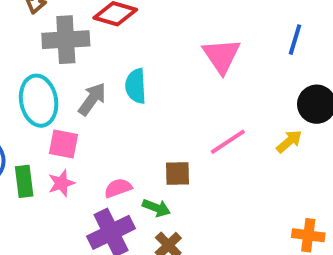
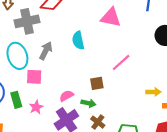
pink triangle: (221, 56) -> (111, 17), turned -35
cyan semicircle: (136, 86) -> (78, 40), moved
yellow arrow: (289, 141) -> (153, 92), moved, turned 48
pink star: (61, 183) -> (36, 107), moved

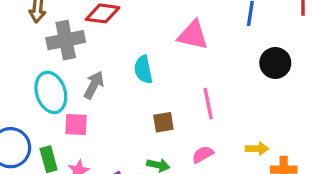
pink line: (121, 62) -> (208, 104), turned -60
brown square: (97, 83) -> (163, 122), moved
pink semicircle: (67, 96) -> (203, 154), moved

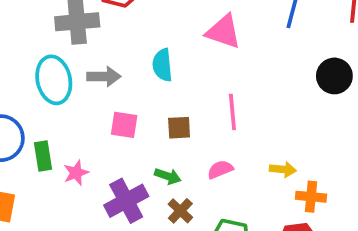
black circle: (275, 63) -> (334, 76), moved
gray arrow: (94, 85) -> (104, 77), turned 56
pink square: (76, 124) -> (124, 125), moved

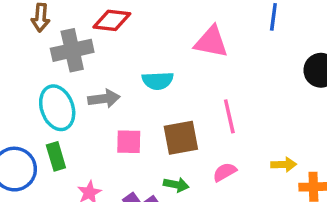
cyan semicircle: (162, 65) -> (158, 81), turned -80
brown square: (179, 128) -> (181, 138), size x1.5
green rectangle: (43, 156) -> (56, 156), moved

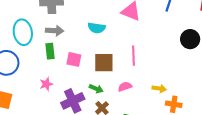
gray arrow: (104, 99) -> (55, 31), moved
cyan ellipse: (57, 108) -> (23, 32), moved
green rectangle: (56, 156) -> (50, 51), moved

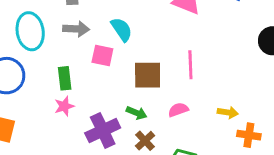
cyan semicircle: (97, 28) -> (122, 29), moved, turned -132
green rectangle: (50, 51) -> (65, 78), moved
pink square: (74, 59) -> (102, 55), moved

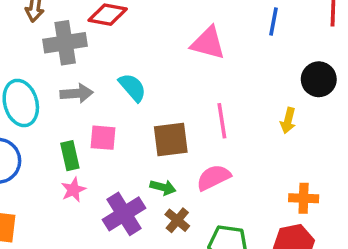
pink square: (102, 55) -> (103, 138), moved
pink semicircle: (178, 110) -> (214, 177), size x1.4
yellow arrow: (228, 112) -> (288, 121), moved, turned 102

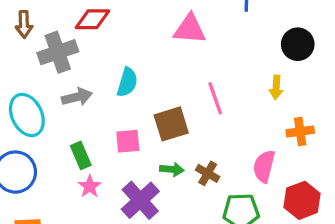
cyan semicircle: (132, 87) -> (127, 82), turned 68
pink square: (103, 138) -> (128, 141), moved
pink semicircle: (214, 177) -> (264, 166), moved, turned -40
orange cross: (304, 198) -> (300, 131), moved
brown cross: (177, 220) -> (208, 173), moved

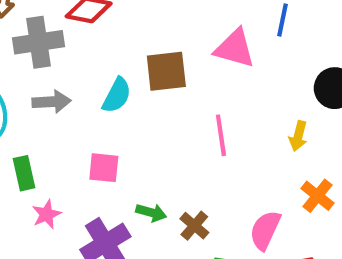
pink triangle: (190, 29) -> (235, 48), moved
brown square: (171, 124) -> (166, 71), moved
orange cross: (300, 131) -> (317, 196), turned 36
green rectangle: (81, 155) -> (24, 173), moved

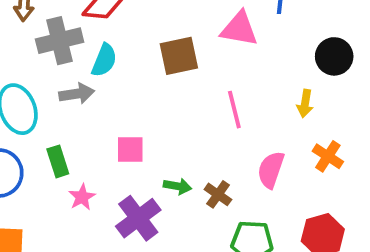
cyan semicircle: (117, 95) -> (104, 60), moved
pink semicircle: (265, 230) -> (271, 170), moved

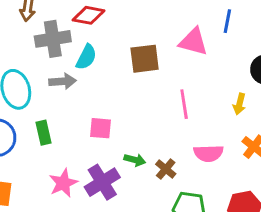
pink semicircle: (271, 170) -> (208, 153), turned -116
pink star: (82, 197) -> (63, 183), moved, size x1.4

